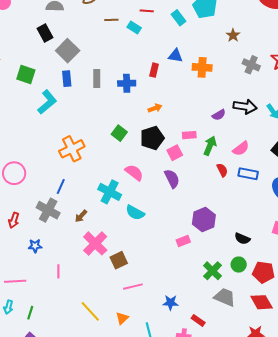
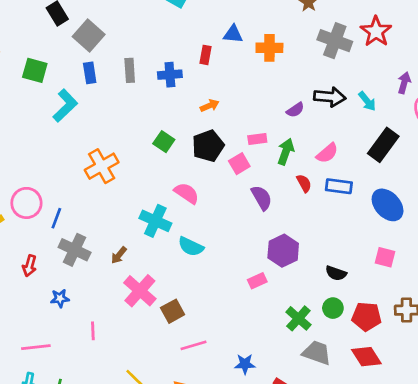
gray cross: (251, 65) -> (335, 41), size x1.4
purple semicircle: (172, 179) -> (262, 198), moved
blue line: (61, 187) -> (56, 218), moved

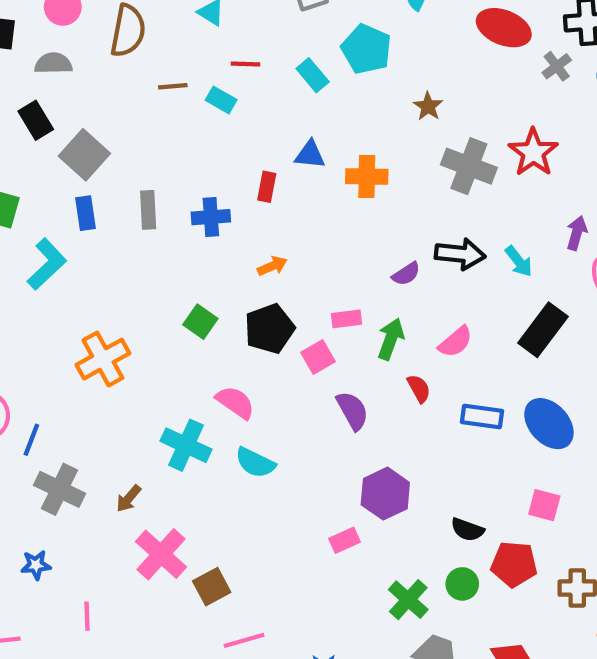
blue rectangle: (339, 186) -> (482, 417), moved
cyan semicircle: (191, 247) -> (255, 463), moved
red pentagon: (367, 316) -> (514, 564), moved

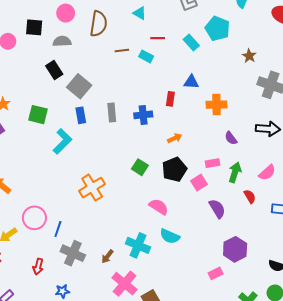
orange cross: (367, 176) -> (217, 105), moved
purple semicircle: (406, 274) -> (231, 138), moved, turned 88
cyan cross: (186, 445) -> (138, 245), moved

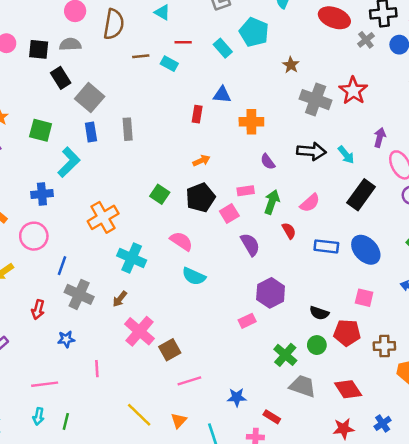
black square: (34, 27) -> (39, 49), moved
blue cross: (143, 115) -> (42, 194), moved
pink circle: (34, 218) -> (34, 236), moved
cyan cross: (138, 245) -> (132, 258), moved

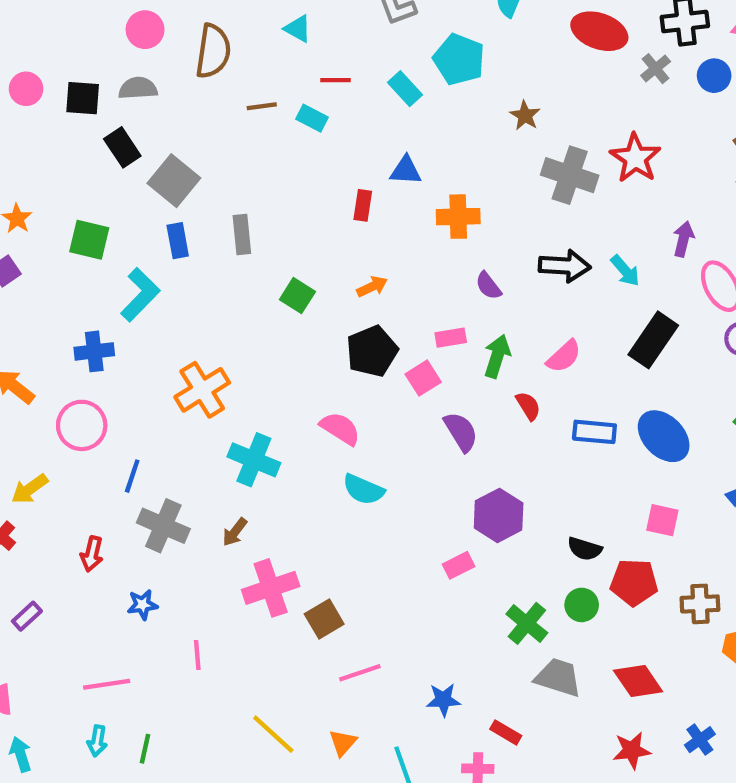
green square: (160, 194) -> (297, 296), moved
pink cross: (140, 331) -> (271, 588), turned 32

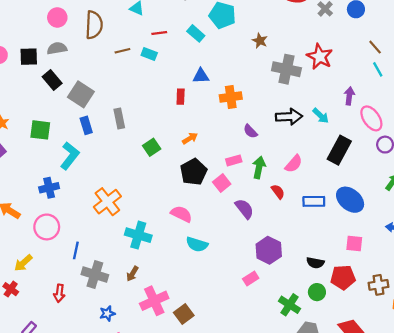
green square: (297, 296) -> (152, 147), turned 30
blue star: (142, 605) -> (107, 313), moved

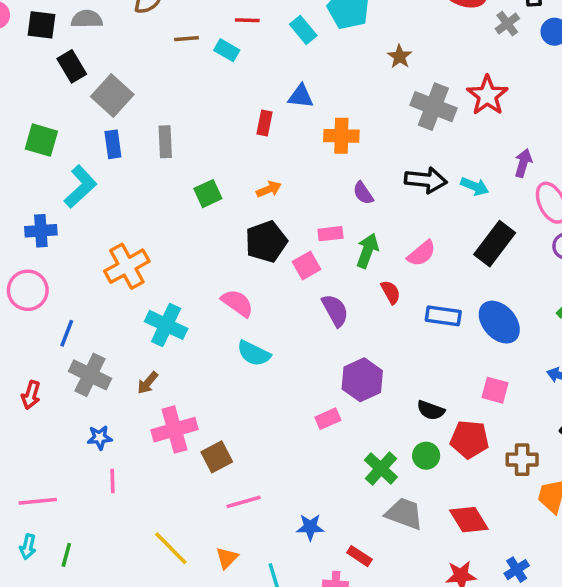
cyan arrow: (321, 116) -> (475, 186), turned -30

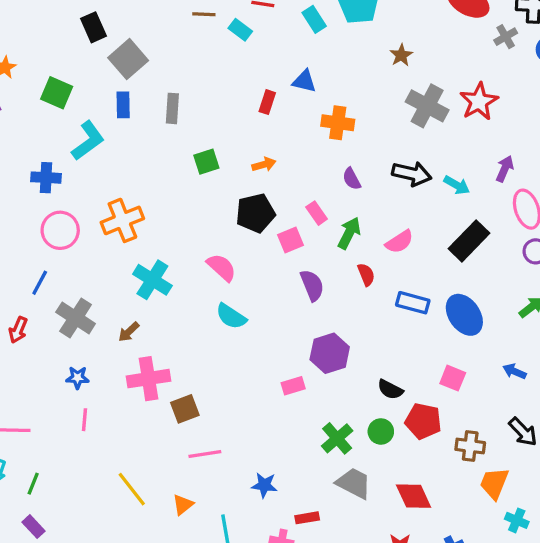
pink rectangle: (331, 234) -> (317, 213), turned 55
pink circle: (28, 290) -> (60, 230), moved
blue line: (67, 333) -> (40, 283), moved
red rectangle: (359, 556) -> (307, 518), turned -50

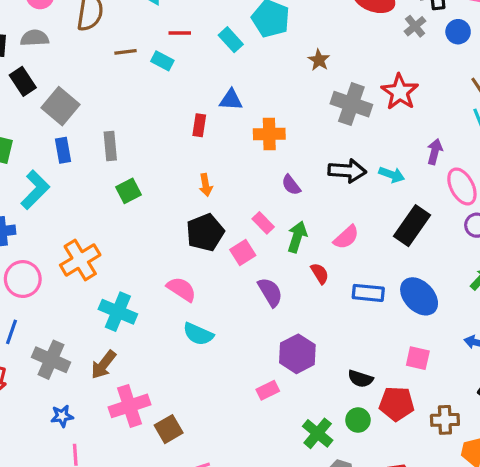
green square: (206, 162) -> (129, 191), moved
orange arrow: (264, 164) -> (206, 185), turned 105
brown arrow: (129, 332) -> (103, 365), size x1.4

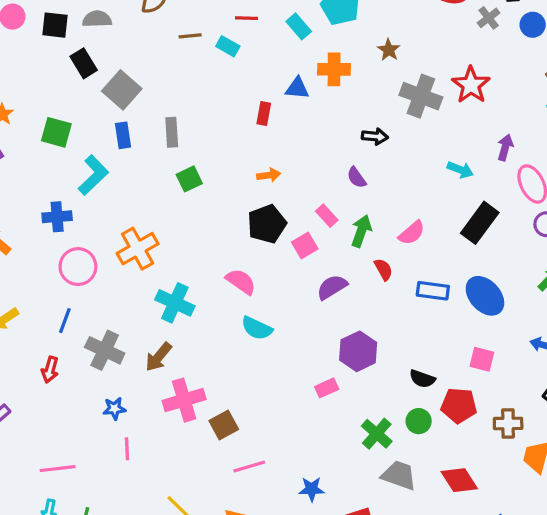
orange cross: (269, 134) -> (334, 69), moved
black arrow: (347, 171) -> (375, 136), moved, size x0.7
orange arrow: (206, 185) -> (269, 175), turned -90
purple semicircle: (270, 292) -> (332, 287), turned -92

